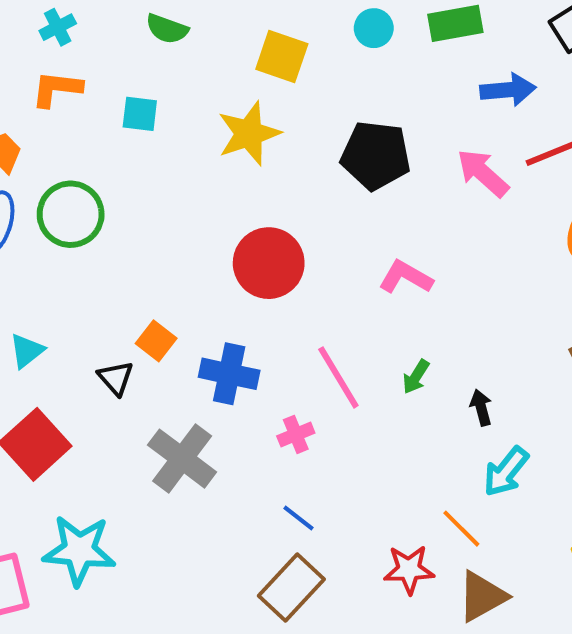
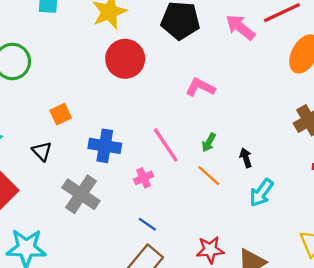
red circle: (269, 263) -> (125, 59), moved
orange square: (156, 341) -> (61, 114), moved, turned 30
orange line: (461, 529) -> (209, 176), moved

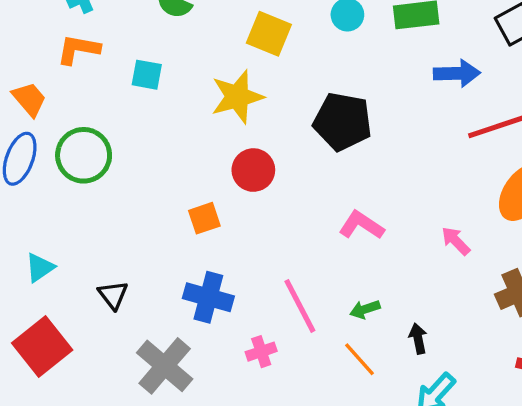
pink arrow: (240, 27) -> (456, 241), moved, size x0.7
red circle: (125, 59) -> (253, 170), size x0.7
orange square: (61, 114) -> (204, 218), moved
green arrow: (209, 142) -> (365, 309), turned 36

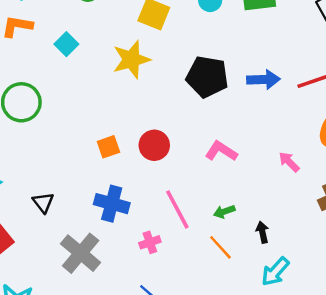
blue arrow: (457, 73) -> (263, 80), moved
cyan square: (147, 75) -> (66, 44), turned 35
red circle: (253, 170) -> (154, 145), moved

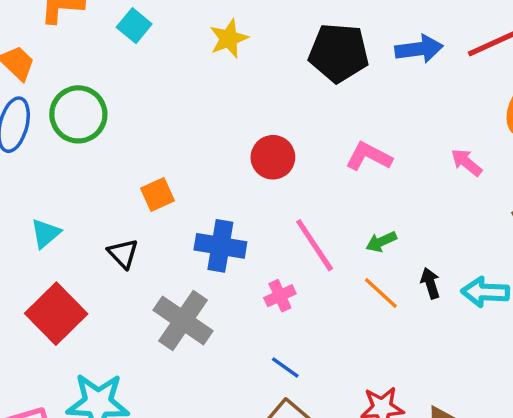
yellow star: (131, 59) -> (229, 39), size x0.7
orange square: (108, 147) -> (157, 194), moved
black arrow: (262, 232) -> (430, 283), moved
cyan arrow: (275, 272) -> (485, 292), moved, turned 56

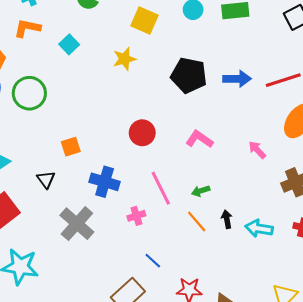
blue line: (285, 367) -> (153, 261), moved

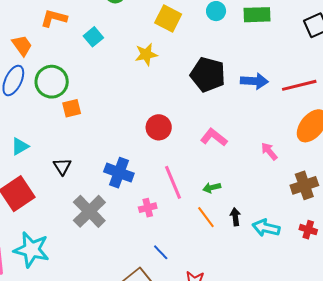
orange square: (71, 147) -> (72, 108), moved

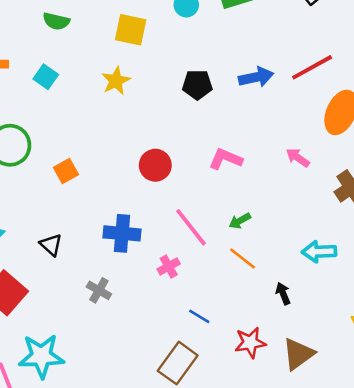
black pentagon: (208, 75) -> (197, 85), size x0.7
orange square: (72, 108) -> (66, 171), moved
gray cross: (89, 211) -> (99, 290), size x0.6
black arrow: (235, 217) -> (283, 293), moved

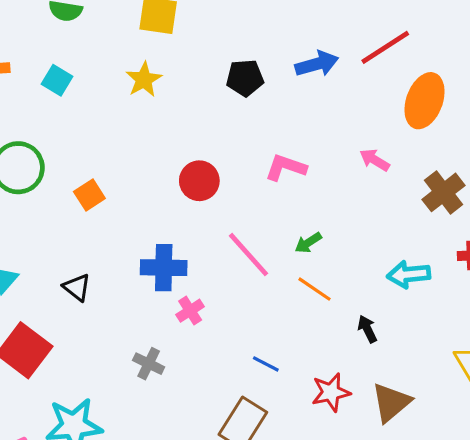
pink cross: (169, 266) -> (190, 311), moved
gray cross: (99, 290) -> (149, 364), moved

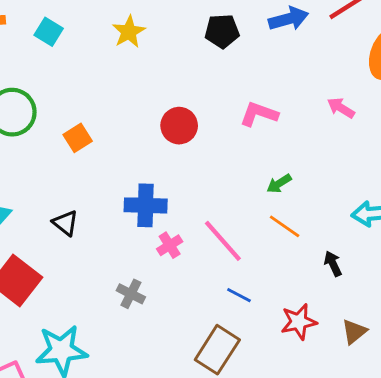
pink line: (248, 255) -> (223, 241), moved
brown triangle: (391, 402) -> (354, 332), size x0.7

